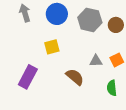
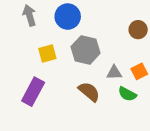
gray hexagon: (90, 20) -> (86, 50), moved
yellow square: (52, 47) -> (47, 53), moved
green semicircle: (112, 88) -> (127, 94), moved, turned -56

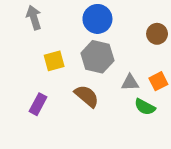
blue circle: (68, 17) -> (97, 19), moved
purple rectangle: (33, 92) -> (38, 104), size x0.7
brown semicircle: (89, 92) -> (87, 96), moved

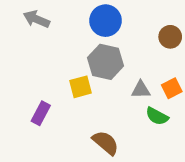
gray arrow: (34, 18) -> (36, 19), turned -50
yellow square: (54, 61) -> (80, 87), moved
brown semicircle: (87, 96) -> (106, 143), moved

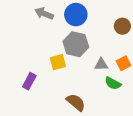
gray arrow: (36, 19) -> (44, 14), moved

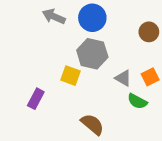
yellow square: (58, 62) -> (71, 76), turned 35
gray triangle: (101, 64) -> (123, 78), turned 32

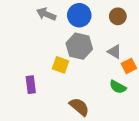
brown circle: (149, 32) -> (118, 16), moved
gray triangle: (123, 78) -> (115, 52), moved
purple rectangle: (36, 99) -> (31, 85), turned -35

